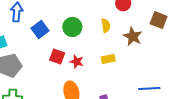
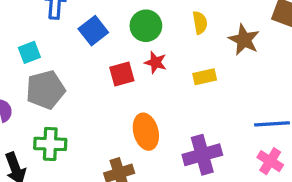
red square: (57, 57) -> (122, 74), turned -35
red star: (77, 62) -> (156, 62), moved

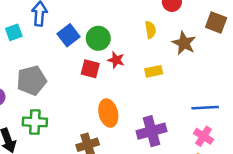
green circle: (146, 26) -> (98, 38), moved
cyan square: (29, 52) -> (14, 32), moved
red square: (122, 74) -> (90, 69), turned 30

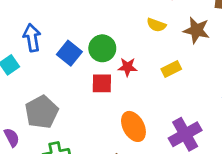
yellow semicircle: (150, 30) -> (156, 25), turned 133

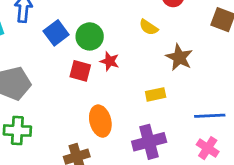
brown star: (196, 30) -> (179, 57), moved
yellow rectangle: (171, 69) -> (156, 94), moved

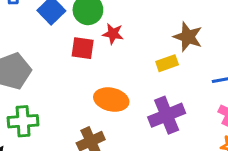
brown star: (179, 57) -> (188, 37), moved
orange ellipse: (100, 121) -> (111, 100), turned -56

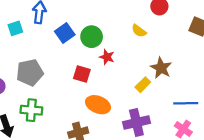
red square: (83, 48) -> (82, 74), moved
yellow rectangle: (167, 63) -> (143, 85), turned -35

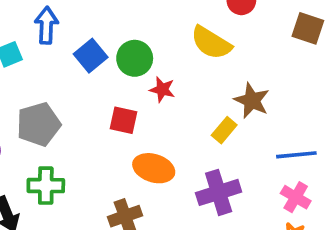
yellow semicircle: (139, 31) -> (211, 43), size x1.6

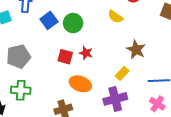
yellow semicircle: (211, 43) -> (115, 17), size x0.7
red star: (162, 89) -> (86, 53), moved
yellow rectangle: (224, 130) -> (122, 73), moved

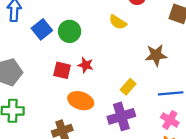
brown star: (136, 50) -> (156, 55), moved, turned -30

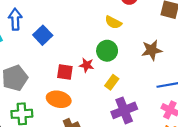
green circle: (70, 31) -> (107, 51), moved
yellow rectangle: (128, 87) -> (112, 82), moved
orange ellipse: (81, 101) -> (59, 99), moved

